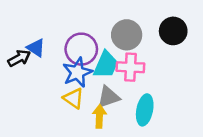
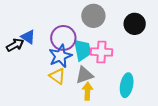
gray circle: (127, 35) -> (93, 16), moved
cyan trapezoid: (106, 65) -> (82, 50), turned -35
cyan ellipse: (145, 110) -> (127, 85), moved
yellow arrow: (99, 116) -> (87, 91), moved

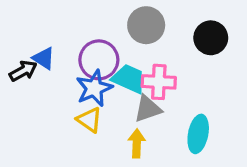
cyan trapezoid: (82, 50) -> (129, 79), turned -55
gray triangle: (84, 75) -> (148, 109), moved

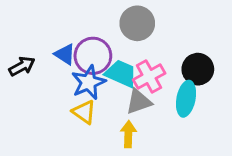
black circle: (211, 38) -> (198, 69), moved
blue triangle: (44, 58) -> (65, 54), moved
pink cross: (159, 82) -> (149, 77), turned -32
cyan ellipse: (198, 134) -> (186, 99), moved

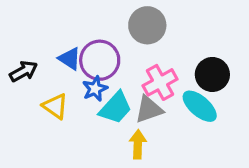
cyan trapezoid: (121, 74) -> (116, 108), moved, turned 108
blue star: (88, 82) -> (95, 89), size x0.7
cyan ellipse: (186, 99) -> (200, 106), turned -60
yellow triangle: (84, 112) -> (55, 106), moved

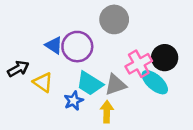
black arrow: (24, 71) -> (18, 69), moved
pink cross: (160, 82) -> (139, 64), moved
blue star: (95, 89) -> (74, 101), moved
cyan trapezoid: (116, 108) -> (90, 83), turned 80

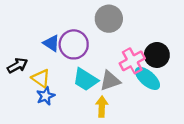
blue star: (74, 101) -> (46, 96), moved

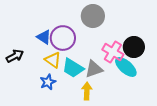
pink cross: (132, 61) -> (113, 52), turned -30
yellow triangle: (41, 78) -> (53, 60), moved
blue star: (46, 96) -> (48, 82), moved

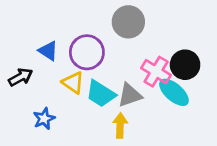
blue triangle: (44, 37) -> (48, 51), moved
blue star: (48, 82) -> (44, 119), moved

